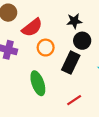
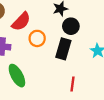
green ellipse: (38, 83) -> (17, 76), moved
red line: (74, 100) -> (72, 84), turned -40

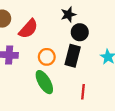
orange circle: (37, 38) -> (47, 57), moved
green ellipse: (17, 76) -> (44, 82), moved

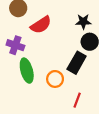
orange circle: (47, 57) -> (55, 79), moved
green ellipse: (44, 82) -> (27, 71), moved

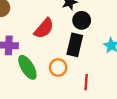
red semicircle: (41, 25) -> (44, 28), moved

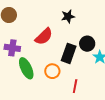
black circle: (82, 20) -> (87, 44), moved

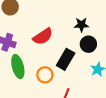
black star: (68, 16) -> (81, 25), moved
black circle: (87, 44) -> (88, 44), moved

